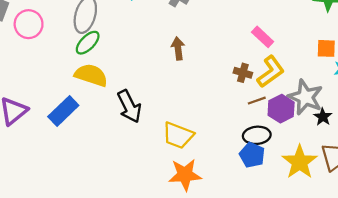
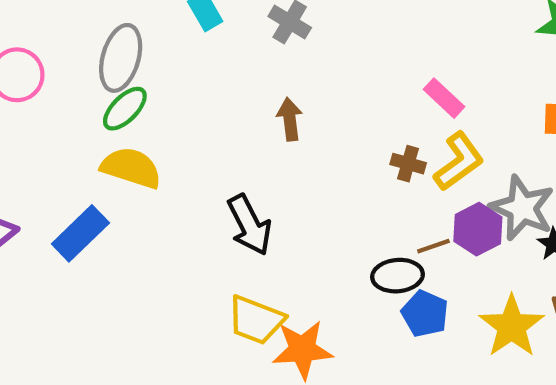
brown line: (257, 101) -> (433, 246), moved
black arrow: (129, 106) -> (250, 225), moved
yellow trapezoid: (178, 135) -> (256, 320), moved
black ellipse: (257, 135) -> (397, 276), moved

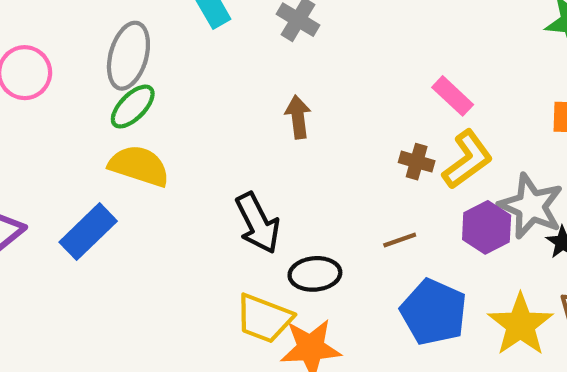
brown line: (433, 246) -> (400, 240), moved
black ellipse: (397, 276) -> (315, 274), moved
blue pentagon: (425, 314) -> (434, 312), size x1.4

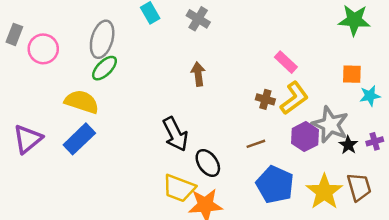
yellow semicircle: (139, 166) -> (82, 102), moved
black ellipse: (315, 274) -> (208, 163), turned 60

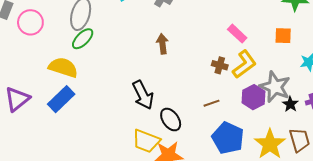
orange square: (352, 74) -> (283, 36), moved

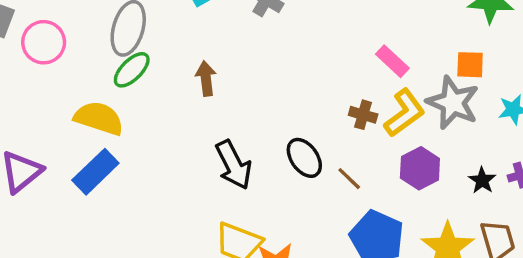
brown arrow: (162, 44) -> (206, 78), moved
gray star: (275, 87) -> (453, 103), moved
brown line: (212, 103) -> (349, 179), turned 63
black ellipse: (171, 120) -> (304, 158), moved

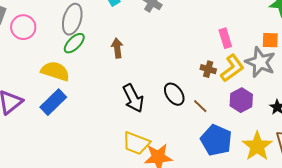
pink rectangle: (392, 61) -> (225, 38), turned 30

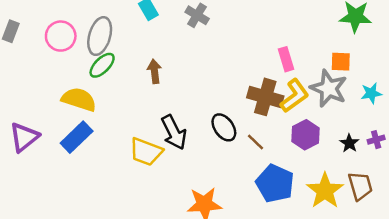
pink circle: (23, 27) -> (61, 36), moved
brown cross: (208, 69) -> (265, 97), size x1.8
yellow trapezoid: (136, 143) -> (146, 152), moved

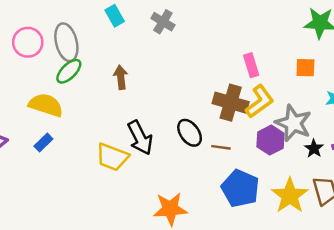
gray ellipse: (100, 36) -> (66, 42), turned -30
gray star: (329, 88) -> (293, 123), moved
blue rectangle: (77, 137) -> (43, 142), size x0.6
brown line: (256, 142) -> (221, 147), turned -36

